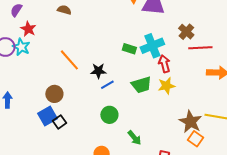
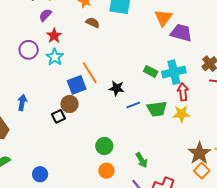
cyan star: (21, 47) -> (55, 57), moved
blue line: (107, 85) -> (133, 105), moved
green circle: (109, 115) -> (104, 146), moved
blue square: (47, 116) -> (77, 85), moved
black square: (59, 122) -> (58, 116), moved

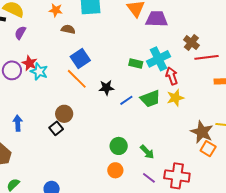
red star: (54, 36) -> (29, 63), moved
blue square: (77, 85) -> (80, 58), moved
green circle: (104, 146) -> (119, 146), moved

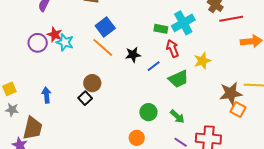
red arrow: (172, 76) -> (172, 48), moved
green trapezoid: (150, 99) -> (178, 79), moved
brown star: (202, 132) -> (231, 93), turned -30
orange circle: (115, 170) -> (137, 138), moved

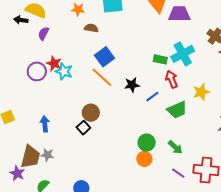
gray star: (12, 110) -> (47, 155), moved
orange circle: (137, 138) -> (144, 159), moved

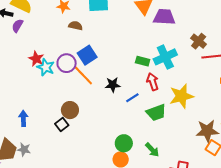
purple semicircle: (44, 33) -> (17, 26), moved
purple circle: (37, 71) -> (67, 63), moved
yellow star: (201, 92) -> (181, 96), size x1.4

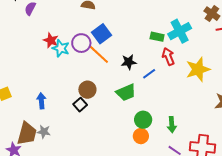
green trapezoid: (156, 113) -> (126, 92), moved
green arrow: (152, 150) -> (172, 125), turned 42

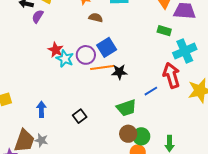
green rectangle: (157, 37) -> (164, 31), moved
orange line: (99, 54) -> (102, 67), turned -55
red arrow: (168, 57) -> (171, 75), size x1.4
black star: (129, 62) -> (119, 72), moved
brown circle: (87, 90) -> (128, 134), moved

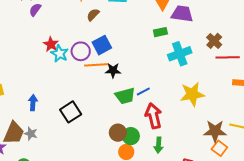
brown semicircle: (96, 18) -> (93, 15), turned -64
green rectangle: (164, 31) -> (160, 32), turned -32
red arrow: (171, 75) -> (154, 116), moved
green trapezoid: (126, 108) -> (125, 96), moved
black square: (80, 116) -> (71, 112), size x1.5

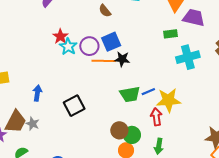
brown semicircle: (93, 15) -> (105, 11), turned -88
black star: (113, 70) -> (122, 59), moved
yellow star: (192, 94) -> (168, 100), moved
red arrow: (154, 116) -> (156, 117), size x0.7

